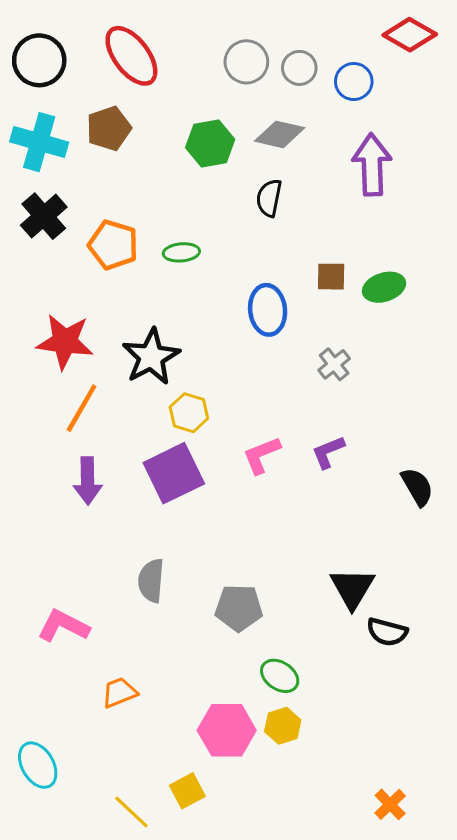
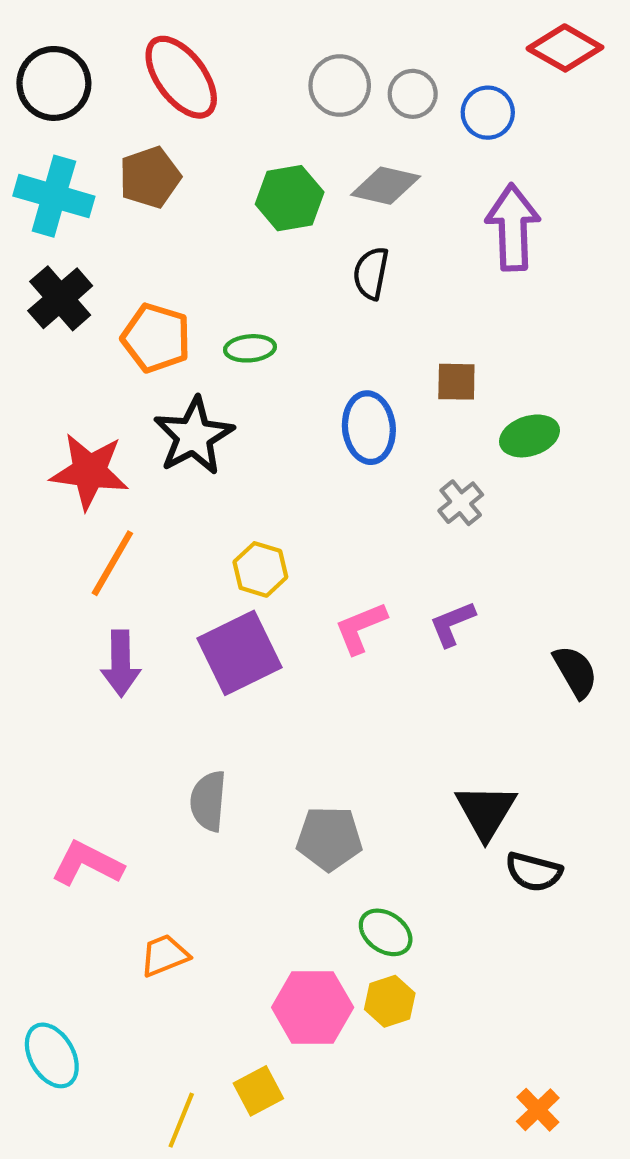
green ellipse: (384, 287) -> (529, 436), moved
black star: (151, 357) -> (194, 436), moved
yellow line: (131, 812) -> (181, 1120), turned 69

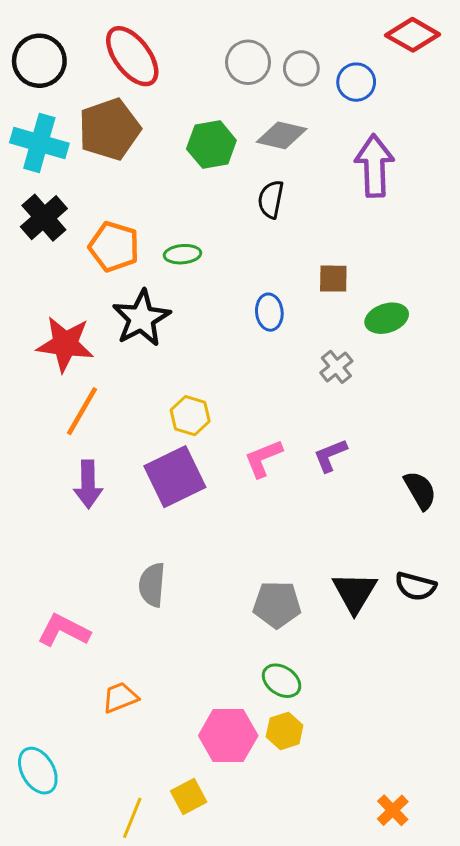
brown pentagon: (150, 177) -> (109, 129), size x1.4
blue ellipse: (369, 428) -> (269, 312), size x0.7
gray pentagon: (329, 839) -> (277, 605), moved
black semicircle: (534, 872) -> (416, 586), moved

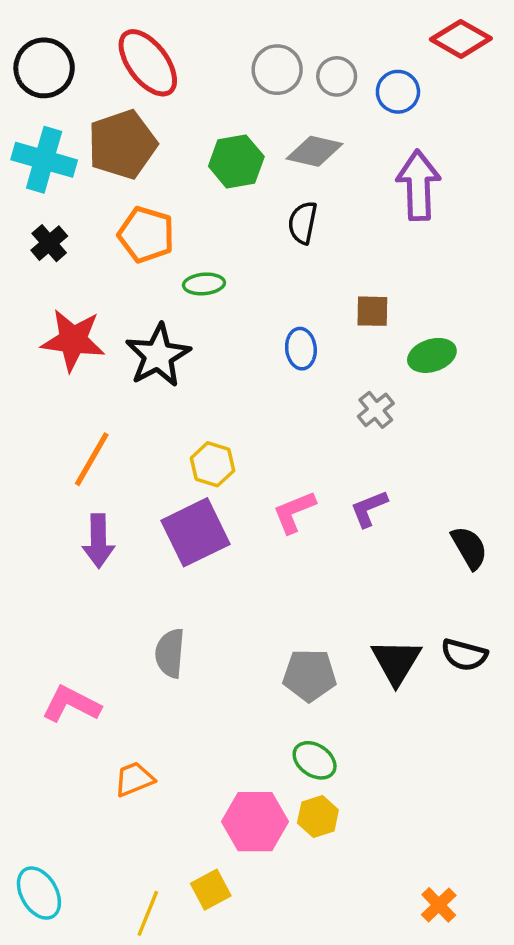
black cross: (44, 218) -> (49, 243), size x0.7
orange pentagon: (114, 247) -> (146, 235), moved
red star: (65, 344) -> (73, 340), moved
cyan ellipse: (38, 771) -> (39, 893), moved

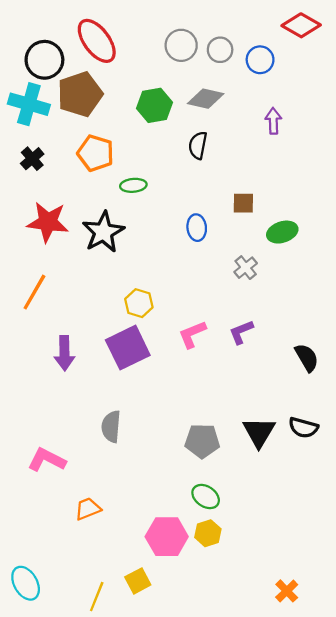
black circle: (44, 68) -> (44, 60), moved
purple arrow: (418, 185) -> (273, 121), size x0.6
orange line: (92, 459) -> (34, 292), moved

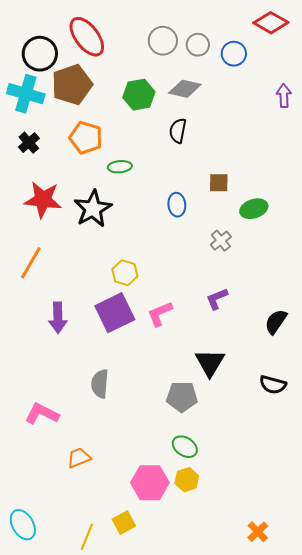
purple arrow: (273, 121) -> (284, 96), moved
pink L-shape: (192, 334) -> (160, 314), moved
black semicircle: (307, 358) -> (276, 322), turned -116
black triangle: (259, 432) -> (210, 363), moved

